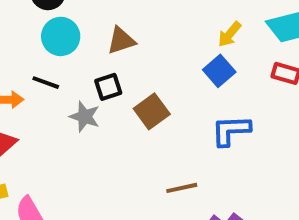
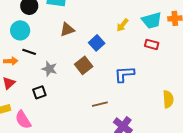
cyan circle: (61, 36) -> (20, 30), moved
blue square: (219, 71) -> (97, 43), moved
black square: (108, 87) -> (39, 92), moved

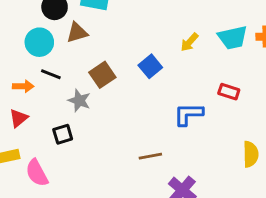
brown triangle: (67, 30) -> (77, 33), moved
red rectangle: (152, 44) -> (229, 92), moved
brown square: (84, 65) -> (102, 75), moved

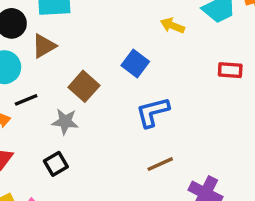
yellow arrow: (189, 42) -> (172, 26), turned 84
black line: (51, 74) -> (26, 100), turned -30
blue L-shape: (188, 114) -> (153, 112), moved

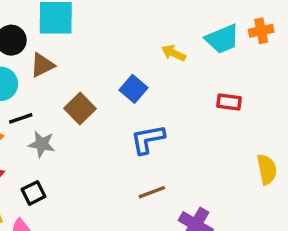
gray star: (65, 122) -> (42, 144), moved
black square: (56, 164) -> (33, 193), moved

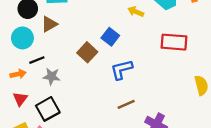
red rectangle: (229, 102) -> (174, 42), size x1.6
brown square: (80, 109) -> (87, 52), moved
black square: (33, 193) -> (48, 109), size x1.5

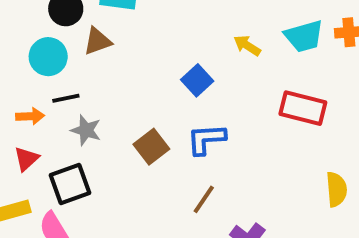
brown square: (87, 52) -> (151, 147), moved
brown line: (126, 104) -> (204, 199), turned -42

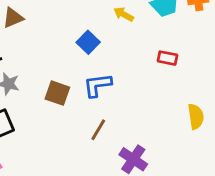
red rectangle: (303, 108) -> (167, 58), size x0.6
brown square: (151, 147) -> (57, 93), turned -30

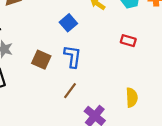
blue L-shape: (98, 85) -> (73, 56), turned 100
yellow semicircle: (196, 117) -> (132, 98), moved

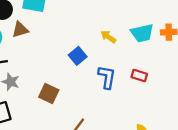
blue L-shape: (73, 56) -> (107, 77), moved

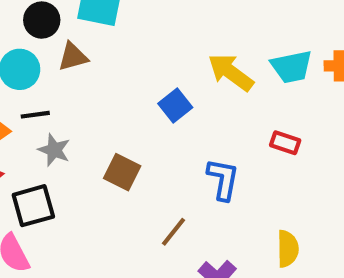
yellow arrow: (108, 37) -> (231, 72), size x1.6
blue L-shape: (107, 77) -> (223, 179), moved

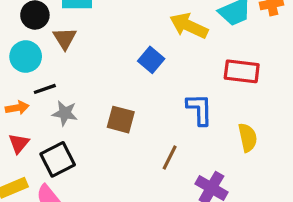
brown triangle: (73, 57) -> (65, 38), turned -35
red rectangle: (285, 143) -> (242, 71), size x1.5
yellow semicircle: (288, 249) -> (248, 138), moved

